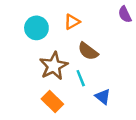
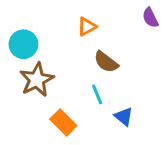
cyan circle: (36, 28) -> (23, 44), moved
brown star: (54, 66) -> (37, 80), moved

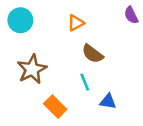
cyan circle: (23, 44) -> (20, 20), moved
blue triangle: (124, 117) -> (108, 101), turned -30

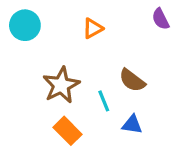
brown semicircle: (93, 54) -> (132, 80), moved
brown star: (32, 69) -> (61, 85), moved

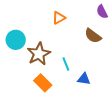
cyan circle: (25, 25) -> (16, 40), moved
brown semicircle: (132, 80) -> (93, 36), moved

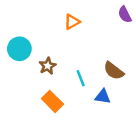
brown semicircle: (93, 36) -> (114, 71), moved
brown star: (39, 54) -> (48, 66), size x0.6

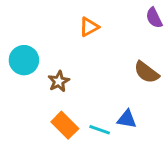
brown semicircle: (114, 71) -> (147, 72), moved
cyan line: (81, 78) -> (100, 130), moved, turned -49

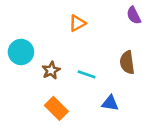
brown semicircle: (147, 72) -> (127, 62), turned 45
cyan line: (100, 130) -> (87, 74), moved

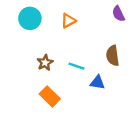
cyan circle: (21, 52) -> (30, 18), moved
blue triangle: (110, 103) -> (97, 82), moved

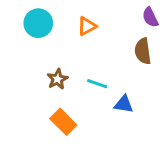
brown semicircle: (113, 56) -> (143, 51), moved

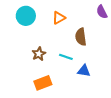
brown semicircle: (143, 51) -> (81, 37), moved
orange rectangle: (63, 122) -> (43, 83), turned -66

